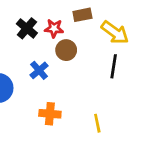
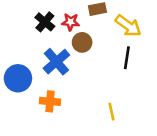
blue cross: (39, 70) -> (56, 62), size x1.5
orange cross: (50, 114) -> (50, 101), moved

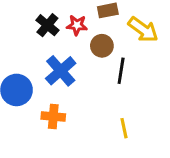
brown circle: (82, 42) -> (102, 46), moved
black line: (127, 58) -> (121, 71), moved

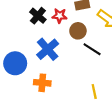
black line: (121, 71) -> (92, 49), turned -66

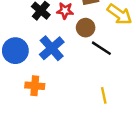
blue circle: (15, 63) -> (15, 51), moved
orange cross: (42, 83) -> (35, 86), moved

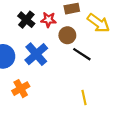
orange cross: (35, 86) -> (21, 89), turned -35

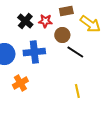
blue cross: (36, 54) -> (34, 52), turned 35

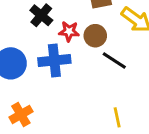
red star: (45, 21) -> (69, 31), moved
orange cross: (20, 83) -> (21, 114), moved

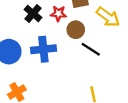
red star: (69, 31) -> (58, 14), moved

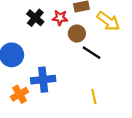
blue cross: (43, 49) -> (43, 80), moved

